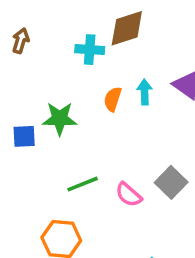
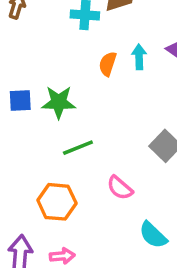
green star: (60, 119) -> (59, 102), moved
pink semicircle: (129, 195) -> (120, 188), moved

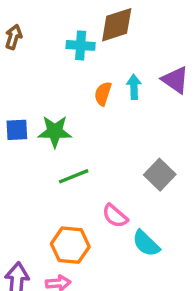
orange hexagon: (57, 202) -> (70, 245), moved
cyan semicircle: (153, 235) -> (146, 243), moved

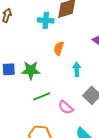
cyan arrow: (134, 87) -> (77, 69), moved
pink semicircle: (115, 216) -> (66, 107), moved

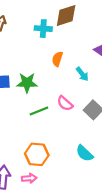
cyan arrow: (77, 69) -> (82, 74), moved, turned 144
pink semicircle: (66, 107) -> (65, 103), moved

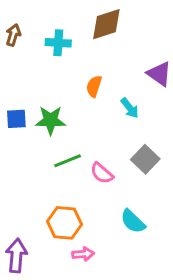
cyan cross: (43, 29) -> (58, 43), moved
pink semicircle: (65, 103) -> (102, 173), moved
pink arrow: (29, 178) -> (83, 254), moved

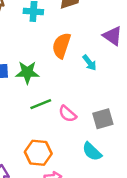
orange semicircle: (94, 86) -> (61, 46), size x1.5
gray square: (145, 159) -> (103, 119), moved, turned 30

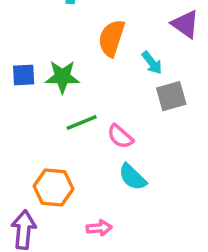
gray square: (103, 119) -> (171, 96), moved
cyan semicircle: (92, 152) -> (133, 177), moved
orange hexagon: (38, 153) -> (53, 188), moved

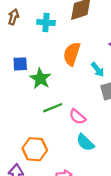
blue square: (24, 75) -> (20, 64), moved
green star: (62, 77) -> (40, 79), turned 30

